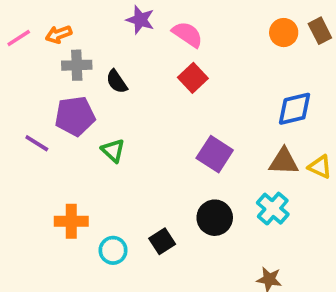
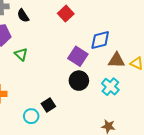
blue diamond: (295, 109) -> (100, 40), moved
black circle: (215, 218) -> (79, 81), moved
cyan circle: (113, 250) -> (31, 116), moved

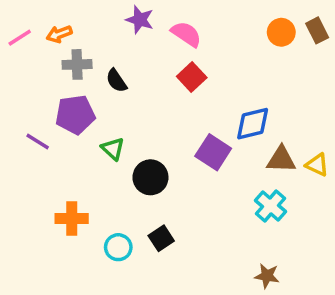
black circle: (79, 81) -> (150, 177), moved
cyan circle: (31, 116) -> (118, 247), moved

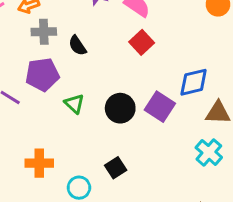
black circle: (150, 177) -> (120, 108), moved
black square: (161, 238) -> (116, 168), moved

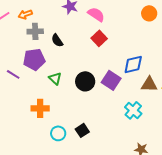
cyan cross: (209, 152) -> (133, 110), moved
orange cross: (39, 163) -> (40, 108), moved
black square: (116, 168) -> (82, 130), moved

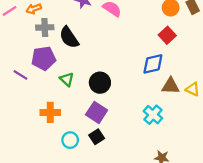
red square: (99, 38) -> (167, 35), moved
black semicircle: (57, 40) -> (69, 37), size x1.5
purple square: (111, 80) -> (97, 112), moved

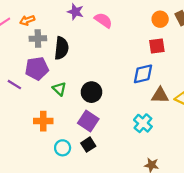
red square: (167, 35) -> (157, 46), turned 35
black semicircle: (69, 37) -> (61, 48), turned -140

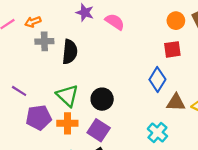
purple pentagon: (37, 69) -> (39, 118), moved
blue diamond: (143, 74) -> (157, 79), turned -45
green triangle: (59, 89) -> (67, 96), size x1.5
orange cross: (43, 121) -> (67, 123), moved

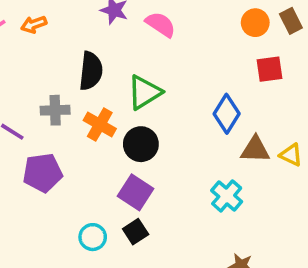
gray cross: (44, 41) -> (55, 110), moved
red square: (172, 49) -> (270, 69), moved
green triangle: (67, 96) -> (144, 92), moved, turned 45
orange cross: (67, 123) -> (100, 124), moved, turned 30

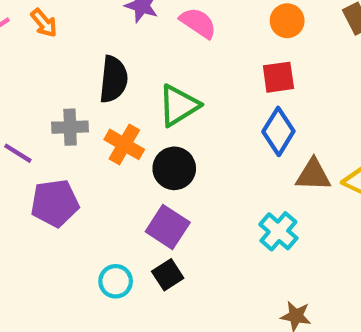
orange circle: (255, 23) -> (287, 21), moved
orange arrow: (34, 24) -> (44, 23), turned -110
red square: (270, 69) -> (278, 77), moved

